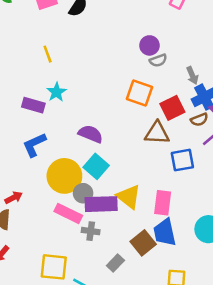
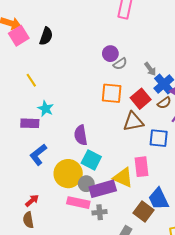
purple semicircle: (90, 134) -> (81, 135), turned -108
blue square: (182, 160) -> (159, 138), turned 30
pink rectangle: (163, 203) -> (142, 167), moved

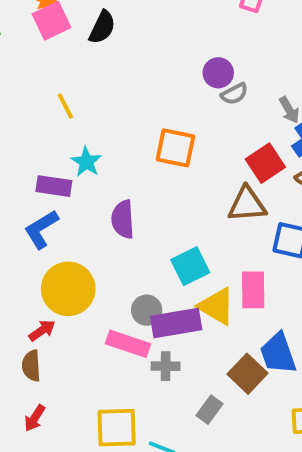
orange square: (112, 93) -> (175, 148), moved
purple semicircle: (81, 135) -> (123, 219), moved
blue L-shape: (38, 155) -> (41, 229), moved
cyan square: (91, 160) -> (190, 266), moved, turned 30
yellow circle: (68, 174) -> (68, 289), moved

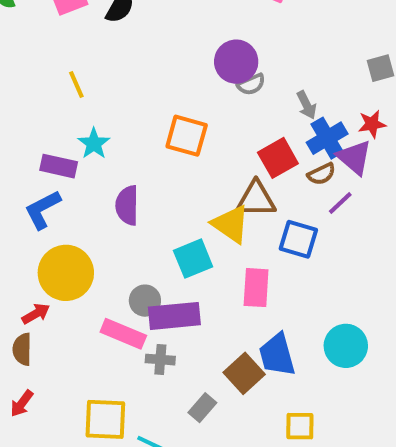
purple circle: (218, 73) -> (236, 62), size x1.4
yellow triangle: (217, 306) -> (231, 224), moved

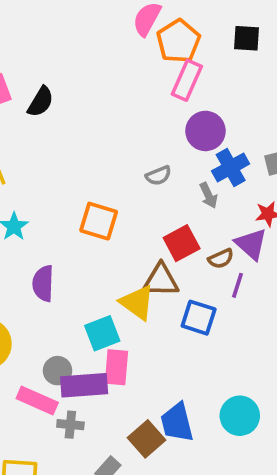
purple circle: (236, 62) -> (205, 131), moved
blue cross: (327, 138) -> (231, 167), moved
purple line: (340, 203) -> (237, 285), turned -30
pink rectangle: (256, 288) -> (116, 367), moved

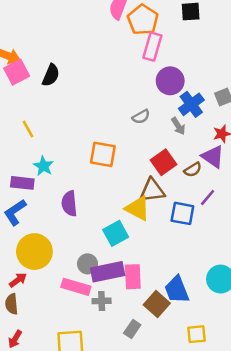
purple line: (237, 285) -> (208, 197), moved, turned 30
pink rectangle: (116, 367) -> (133, 277), moved

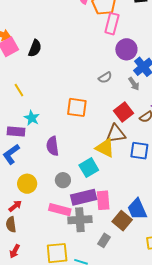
yellow circle: (34, 252) -> (27, 184), size x0.7
gray circle: (88, 264) -> (63, 180), moved
gray cross: (102, 301) -> (80, 220), size x1.6

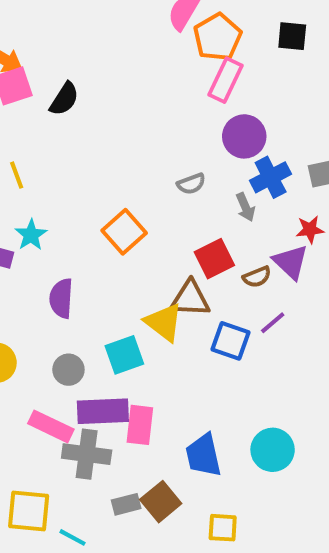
orange square: (77, 107) -> (124, 232), turned 30
brown square: (122, 221) -> (161, 502), moved
gray rectangle: (104, 240) -> (126, 504), turned 32

